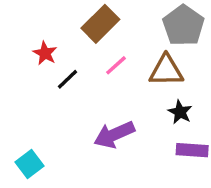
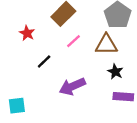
black line: (68, 79) -> (44, 61), moved
cyan square: (29, 164) -> (17, 106), turned 30

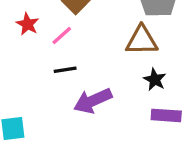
pink line: (74, 41) -> (62, 36), moved
black line: (44, 61) -> (65, 70), moved, turned 35

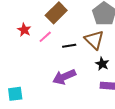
brown triangle: (142, 40) -> (94, 40), turned 45
black line: (65, 70) -> (69, 46), moved

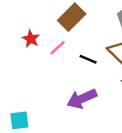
black line: (69, 46) -> (88, 59), turned 32

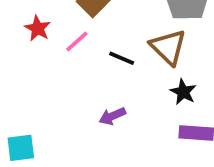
purple arrow: (82, 99) -> (112, 116), size x0.6

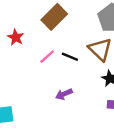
pink line: (77, 41) -> (47, 57), moved

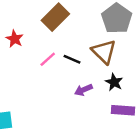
purple arrow: (64, 94) -> (83, 90), moved

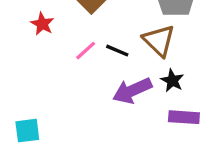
purple arrow: (83, 90) -> (132, 91), size x1.6

